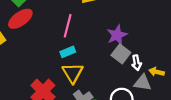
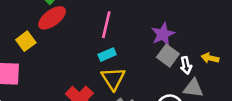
yellow arrow: (156, 72) -> (210, 58), moved

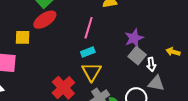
yellow square: (26, 41) -> (23, 37), turned 35
yellow arrow: (210, 58) -> (173, 52), moved

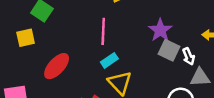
red ellipse: (45, 20) -> (57, 66), moved
yellow square: (23, 37) -> (26, 38), moved

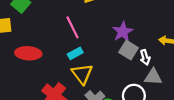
pink line: (103, 31) -> (72, 27), turned -35
red ellipse: (57, 66) -> (28, 53), turned 45

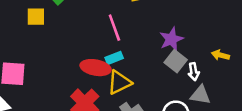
red ellipse: (28, 53) -> (96, 68), moved
yellow triangle: (82, 74) -> (119, 82), turned 35

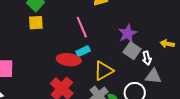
yellow square: (36, 17) -> (36, 23), moved
yellow triangle: (119, 82) -> (103, 71), moved

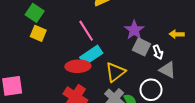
yellow square: (36, 23) -> (38, 33), turned 35
cyan rectangle: (83, 51) -> (91, 55), size x1.5
gray triangle: (153, 76) -> (167, 70), turned 30

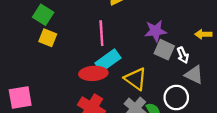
purple star: (134, 30) -> (156, 31), turned 30
pink line: (86, 31) -> (101, 33), turned 30
yellow triangle: (115, 72) -> (136, 79), turned -45

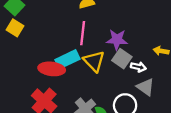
pink line: (101, 33) -> (83, 33), moved
white arrow: (183, 55) -> (138, 67), turned -64
yellow triangle: (136, 79) -> (94, 61), moved

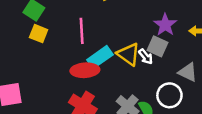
pink line: (83, 33) -> (82, 31), moved
purple star: (117, 40) -> (165, 25), moved, turned -30
white arrow: (138, 67) -> (146, 57), moved, turned 48

